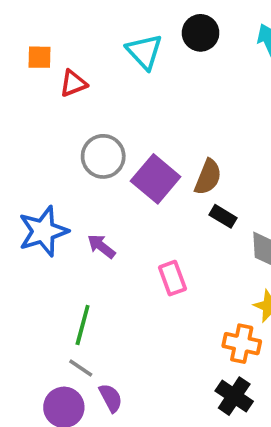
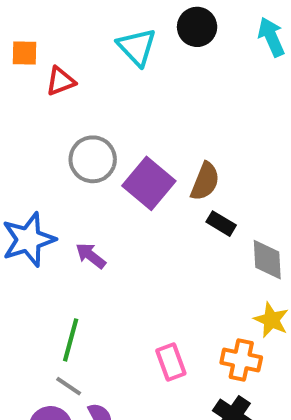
pink rectangle: (172, 278) -> (171, 362), moved

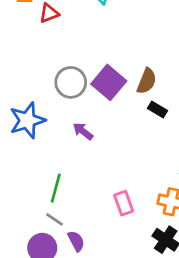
gray circle: (93, 159) -> (71, 82), moved
purple arrow: (91, 256) -> (83, 131), moved

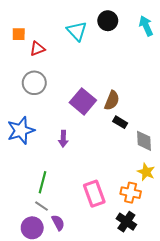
gray circle: (71, 82) -> (34, 83), moved
purple arrow: (83, 131) -> (63, 139), turned -126
pink rectangle: (124, 203) -> (94, 194), size x1.4

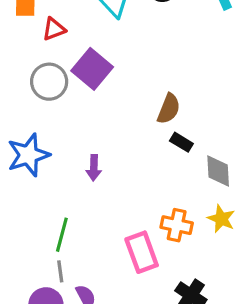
purple square: (83, 101) -> (92, 69), moved
orange cross: (131, 193) -> (177, 225), moved
gray line: (42, 206) -> (60, 271), turned 48

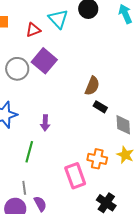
red triangle: (54, 29) -> (33, 30), moved
green line: (62, 235) -> (29, 152), moved

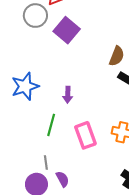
gray circle: (17, 69) -> (35, 16), moved
pink rectangle: (75, 176) -> (85, 135), moved

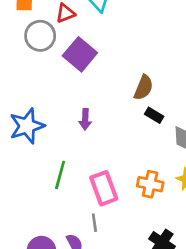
purple arrow: (68, 95) -> (85, 119), moved
gray line: (46, 162) -> (94, 223), moved

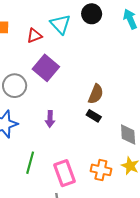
gray circle: (40, 36) -> (15, 86), moved
black rectangle: (154, 115) -> (94, 116), moved

